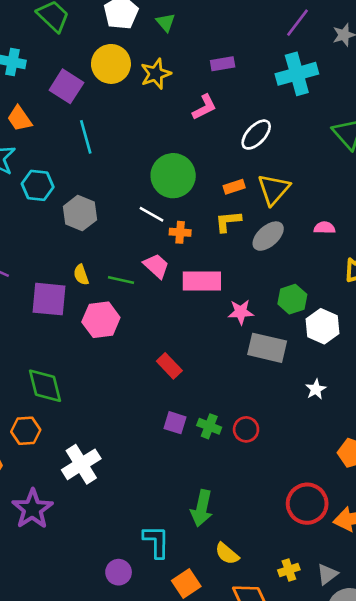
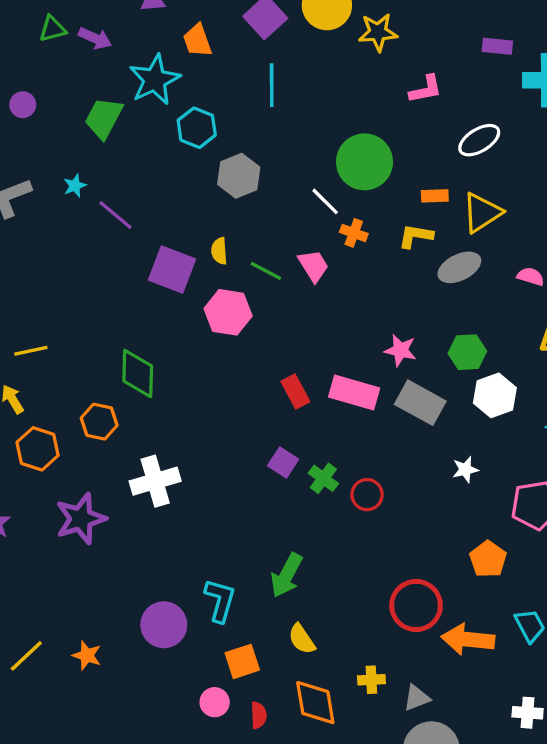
purple rectangle: (223, 64) -> (497, 46), moved
pink rectangle: (202, 281) -> (354, 393), moved
purple circle: (119, 572) -> (164, 625), size x1.4

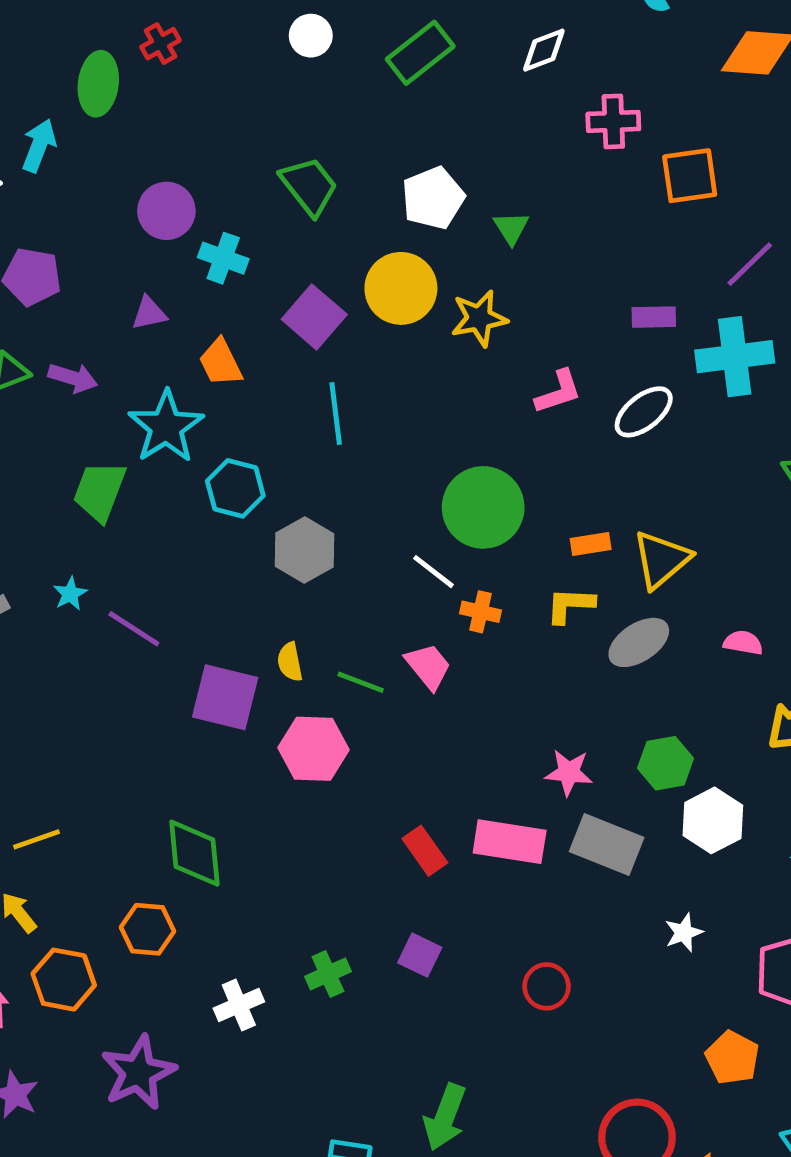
white ellipse: (479, 140) -> (644, 412), moved
green cross: (323, 478) -> (328, 974), moved, turned 36
white cross: (155, 481) -> (239, 1005), size x0.7

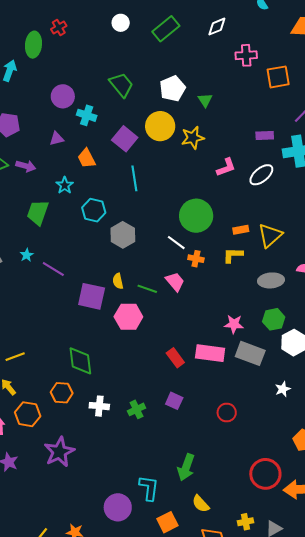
cyan star: (166, 427) -> (65, 185), size x0.6
gray ellipse: (639, 642) -> (271, 280), moved, turned 30
white cross: (239, 1005) -> (99, 406), moved, turned 30

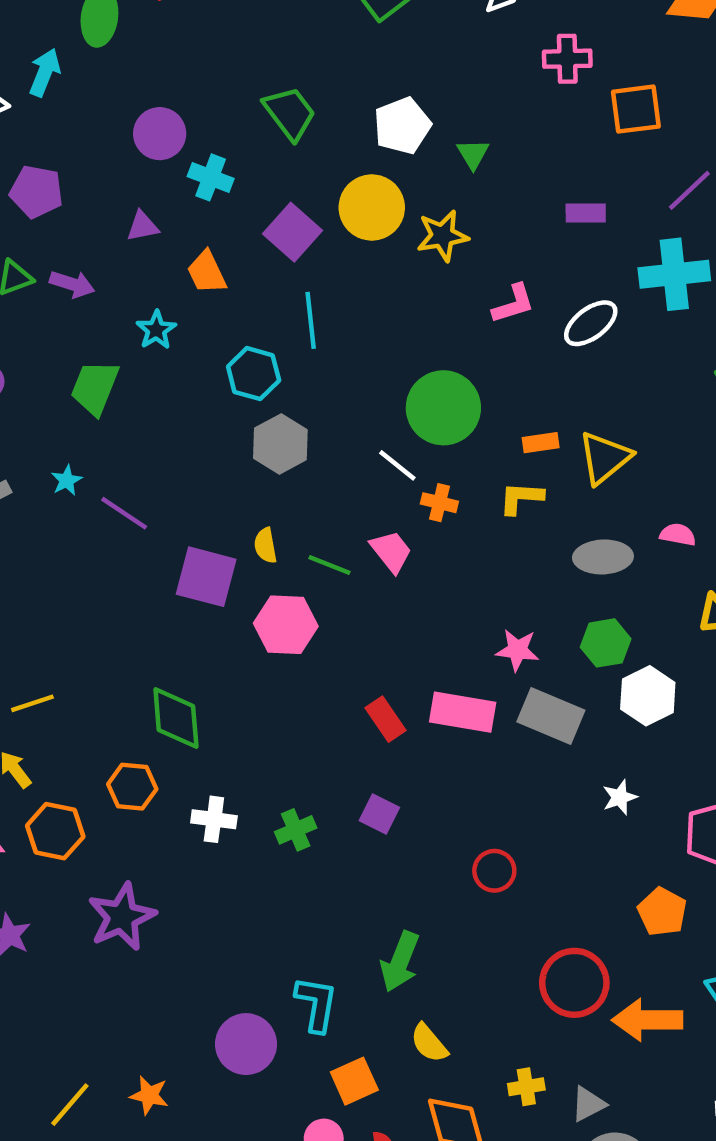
purple rectangle: (265, 136) -> (586, 213), moved
cyan hexagon: (94, 210) -> (254, 374), moved
red circle: (227, 412) -> (494, 871), moved

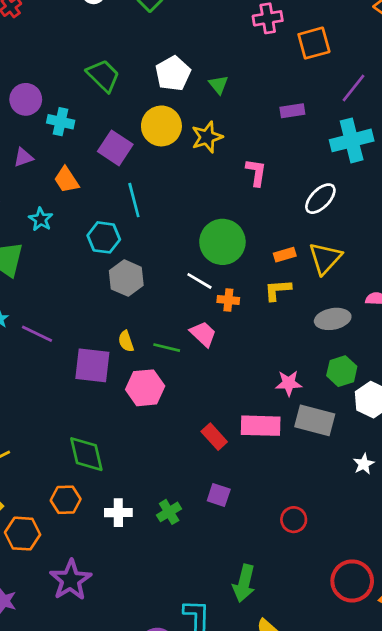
pink L-shape: (513, 304) -> (256, 172), turned -56
white ellipse: (591, 323) -> (320, 199), moved

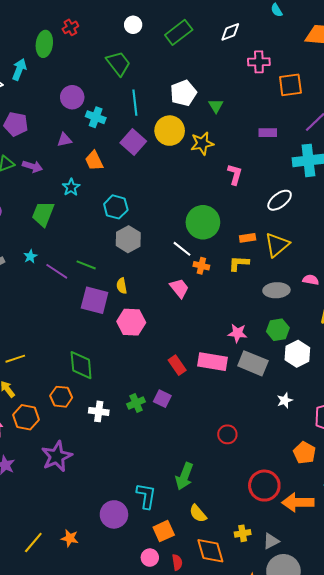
green trapezoid: (103, 76) -> (118, 63), moved
cyan line: (134, 200) -> (135, 103), moved
green line: (167, 348) -> (86, 265), moved
purple square: (219, 495) -> (162, 399), moved
green cross: (169, 512) -> (136, 403), moved

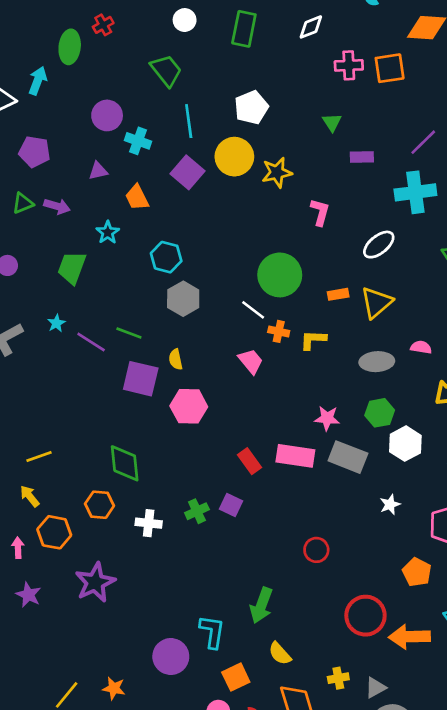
green rectangle: (179, 32) -> (244, 29), turned -40
orange square: (290, 85) -> (390, 68), moved
green triangle: (216, 106) -> (332, 122), moved
yellow L-shape: (239, 263) -> (313, 340), moved

